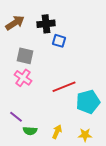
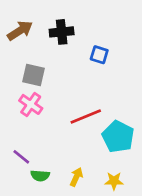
blue square: (59, 41) -> (99, 55), moved
cyan pentagon: (88, 102) -> (118, 137), turned -30

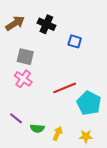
black cross: (62, 32) -> (46, 24), turned 30
green semicircle: (40, 176) -> (37, 128), moved

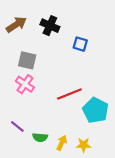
yellow star: (86, 136) -> (84, 145), moved

